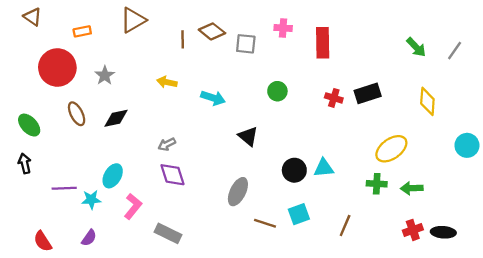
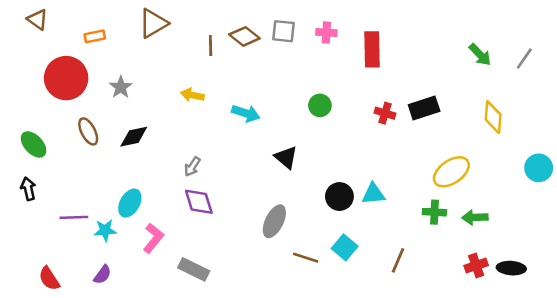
gray square: (246, 44) -> (283, 31), moved
gray arrow: (167, 144) -> (192, 167), turned -30
cyan square: (299, 214) -> (345, 247), turned -30

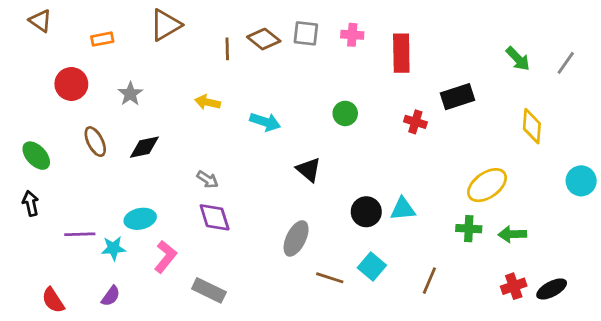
red circle: (66, 78) -> (71, 84), size x0.7
black rectangle: (424, 108) -> (458, 97), moved
gray arrow: (192, 167) -> (208, 179), turned -90
cyan ellipse: (130, 203) -> (140, 219), turned 48
black ellipse: (511, 268) -> (552, 289), turned -32

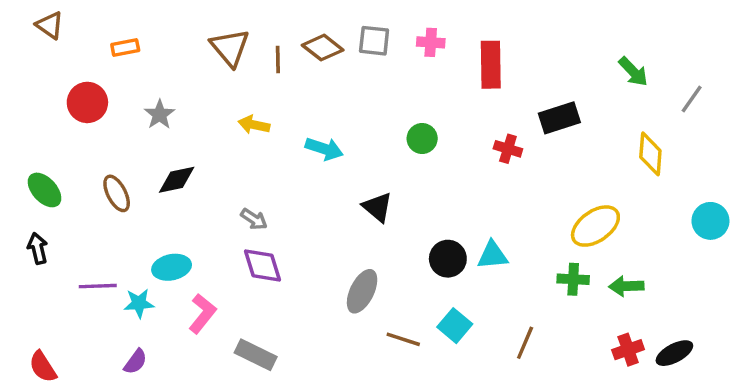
brown triangle: (165, 25) -> (230, 48), moved, turned -40
gray line: (566, 63) -> (692, 99), moved
brown ellipse: (95, 142) -> (117, 193), moved
red semicircle: (53, 300) -> (43, 367), moved

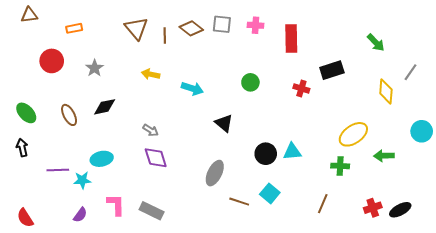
brown triangle: (50, 25) -> (29, 15), turned -42
gray line: (692, 99) -> (410, 72), moved
green arrow: (626, 286) -> (384, 156), moved
pink L-shape: (202, 314) -> (116, 205), moved, turned -40
brown line: (525, 343) -> (323, 204), moved

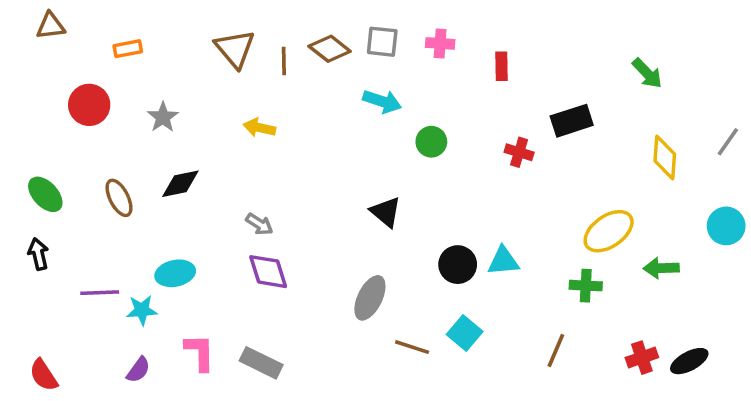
red rectangle: (291, 39) -> (502, 66), size x0.6
gray line: (410, 72) -> (728, 142), moved
cyan arrow: (192, 88) -> (382, 101), moved

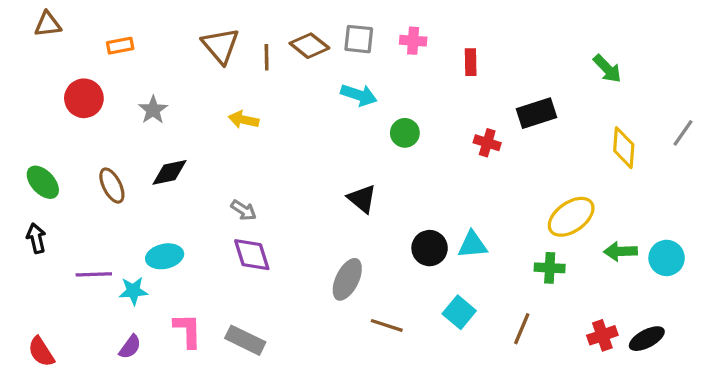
cyan circle: (726, 226) -> (667, 258), moved
cyan square: (465, 333) -> (459, 312), moved

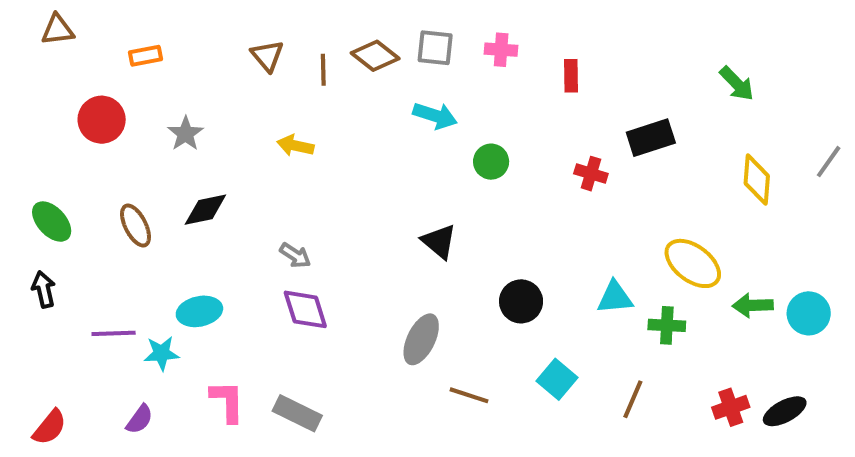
brown triangle: (221, 46) -> (267, 56), size x0.7
yellow ellipse: (571, 217) -> (693, 263), turned 72
cyan triangle: (472, 245) -> (615, 297), moved
purple semicircle: (130, 347) -> (140, 419), moved
red semicircle: (41, 352) -> (50, 427), turned -108

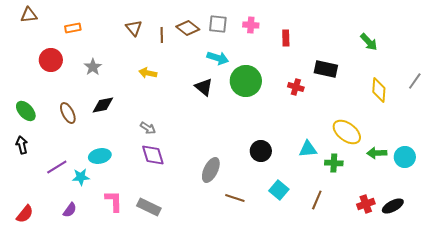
black rectangle: (651, 138) -> (326, 69), turned 30
green circle: (491, 162) -> (246, 81), size x1.8
black triangle: (439, 241) -> (204, 87), moved
purple line: (114, 333) -> (57, 167), turned -30

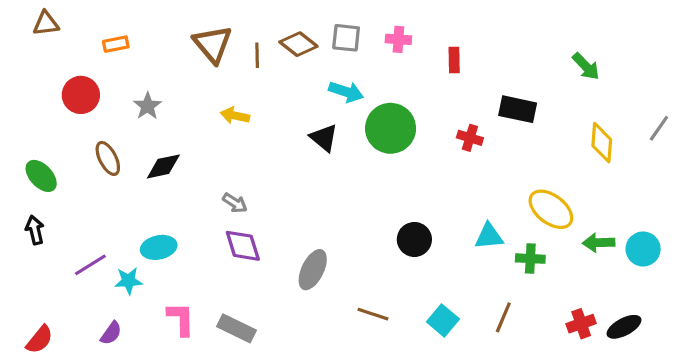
brown triangle: (134, 28) -> (213, 44), size x1.5
brown ellipse: (68, 113) -> (108, 158), moved
gray ellipse: (211, 170) -> (313, 270), moved
cyan square: (279, 190) -> (443, 320), moved

